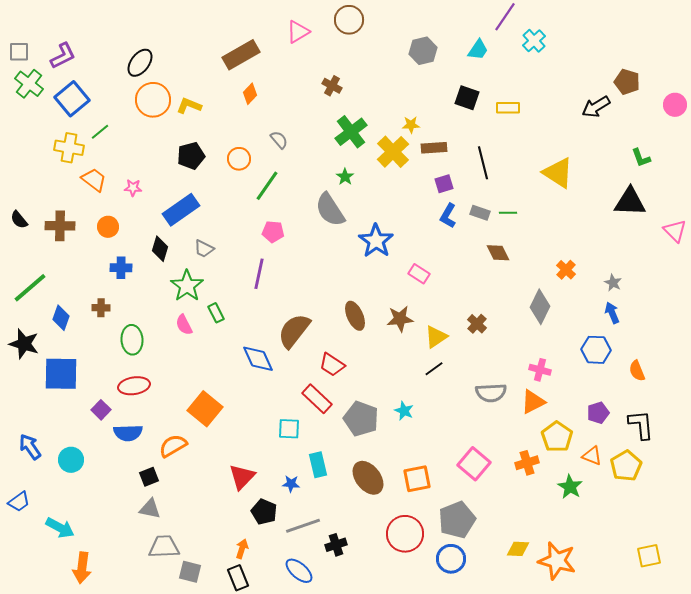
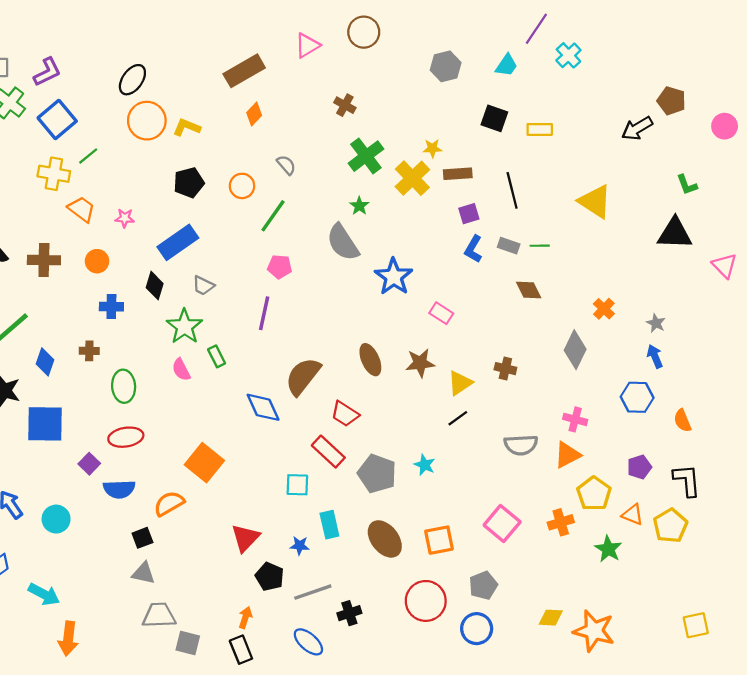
brown cross: (477, 324) -> (505, 369), turned -30
gray pentagon: (457, 520) -> (483, 585), size x0.7

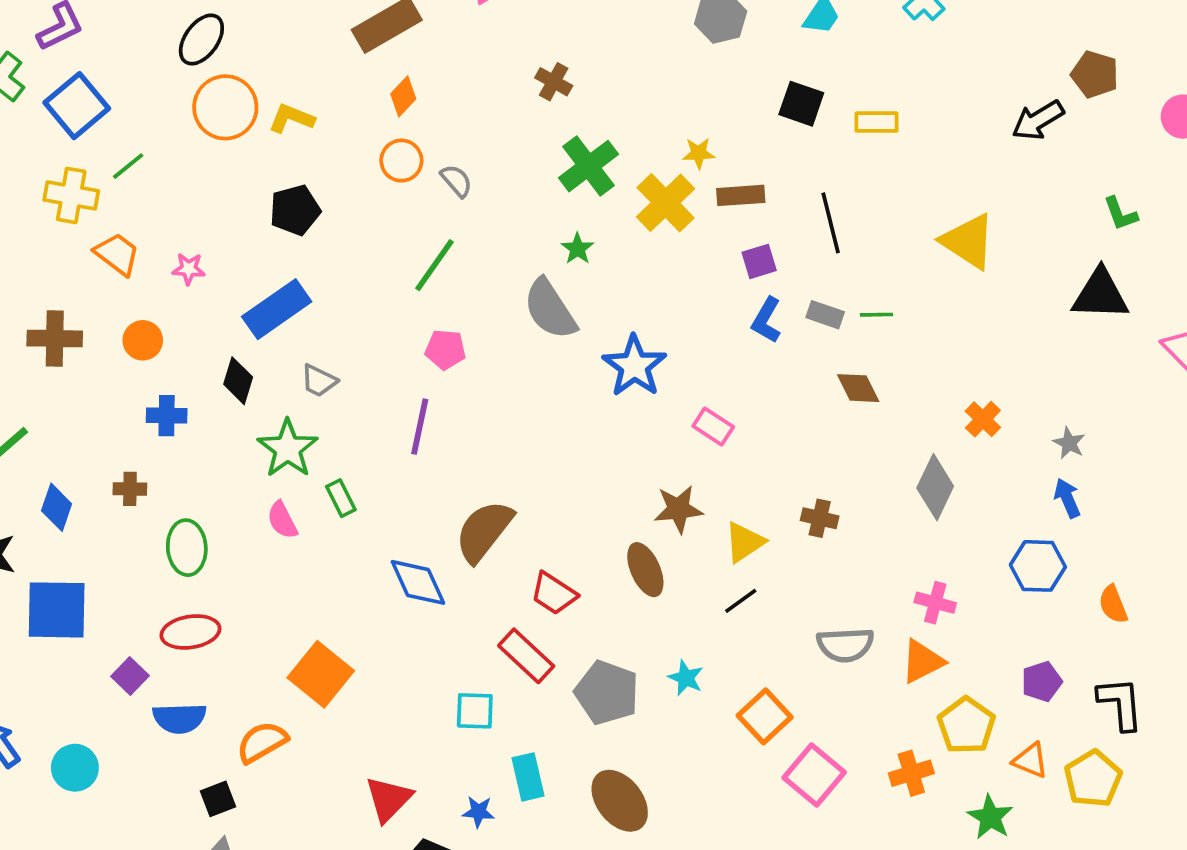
orange circle: (242, 186) -> (401, 161), moved
brown ellipse: (370, 360) -> (645, 570), moved
orange square: (439, 540) -> (765, 716), moved, turned -32

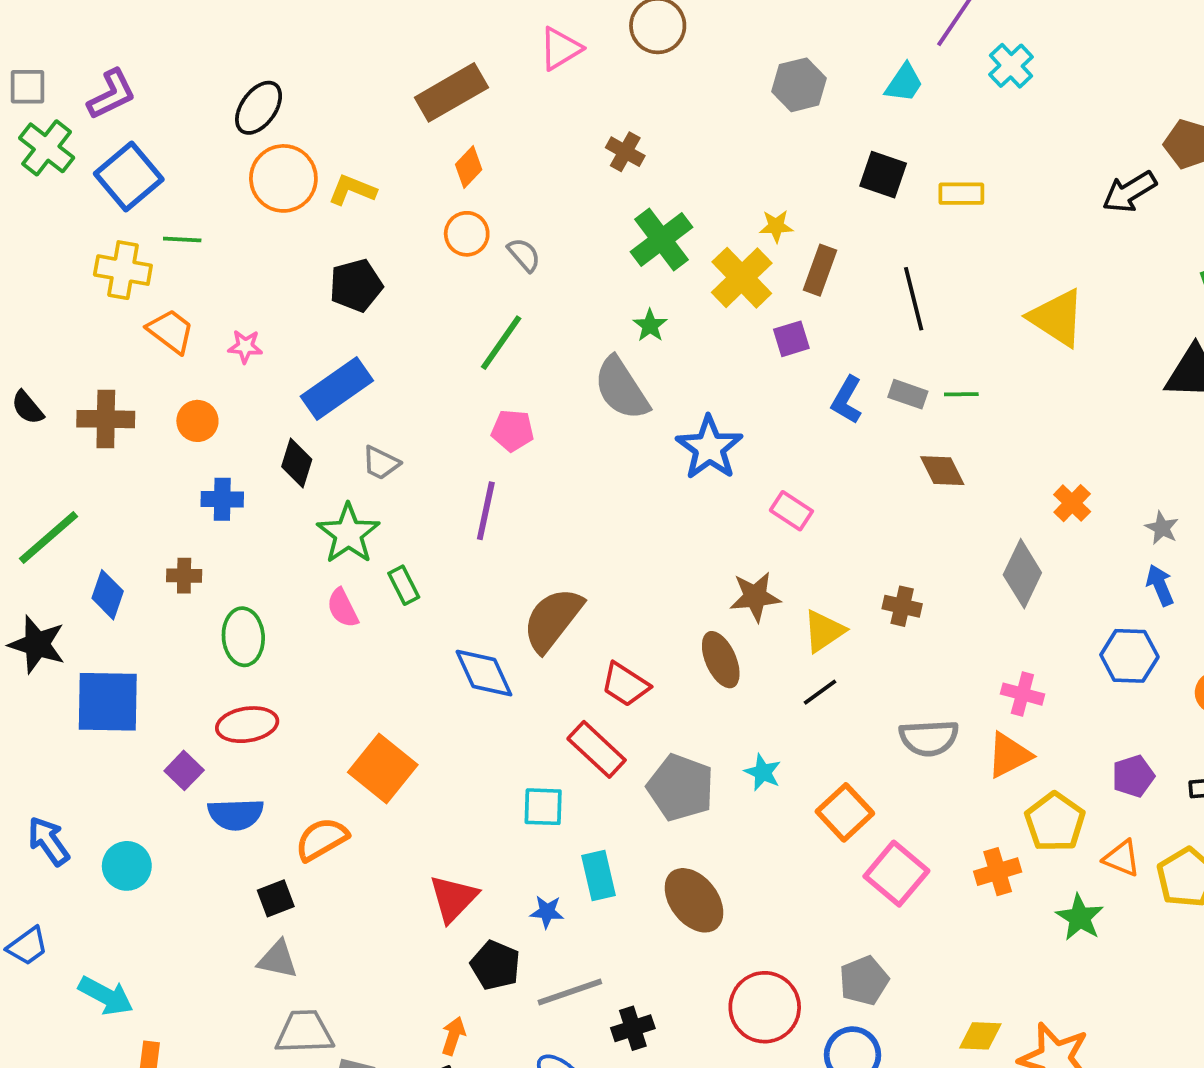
green line: (128, 166) -> (182, 240), turned 42
brown rectangle: (741, 195) -> (820, 270), turned -66
purple square: (759, 261) -> (791, 339), moved

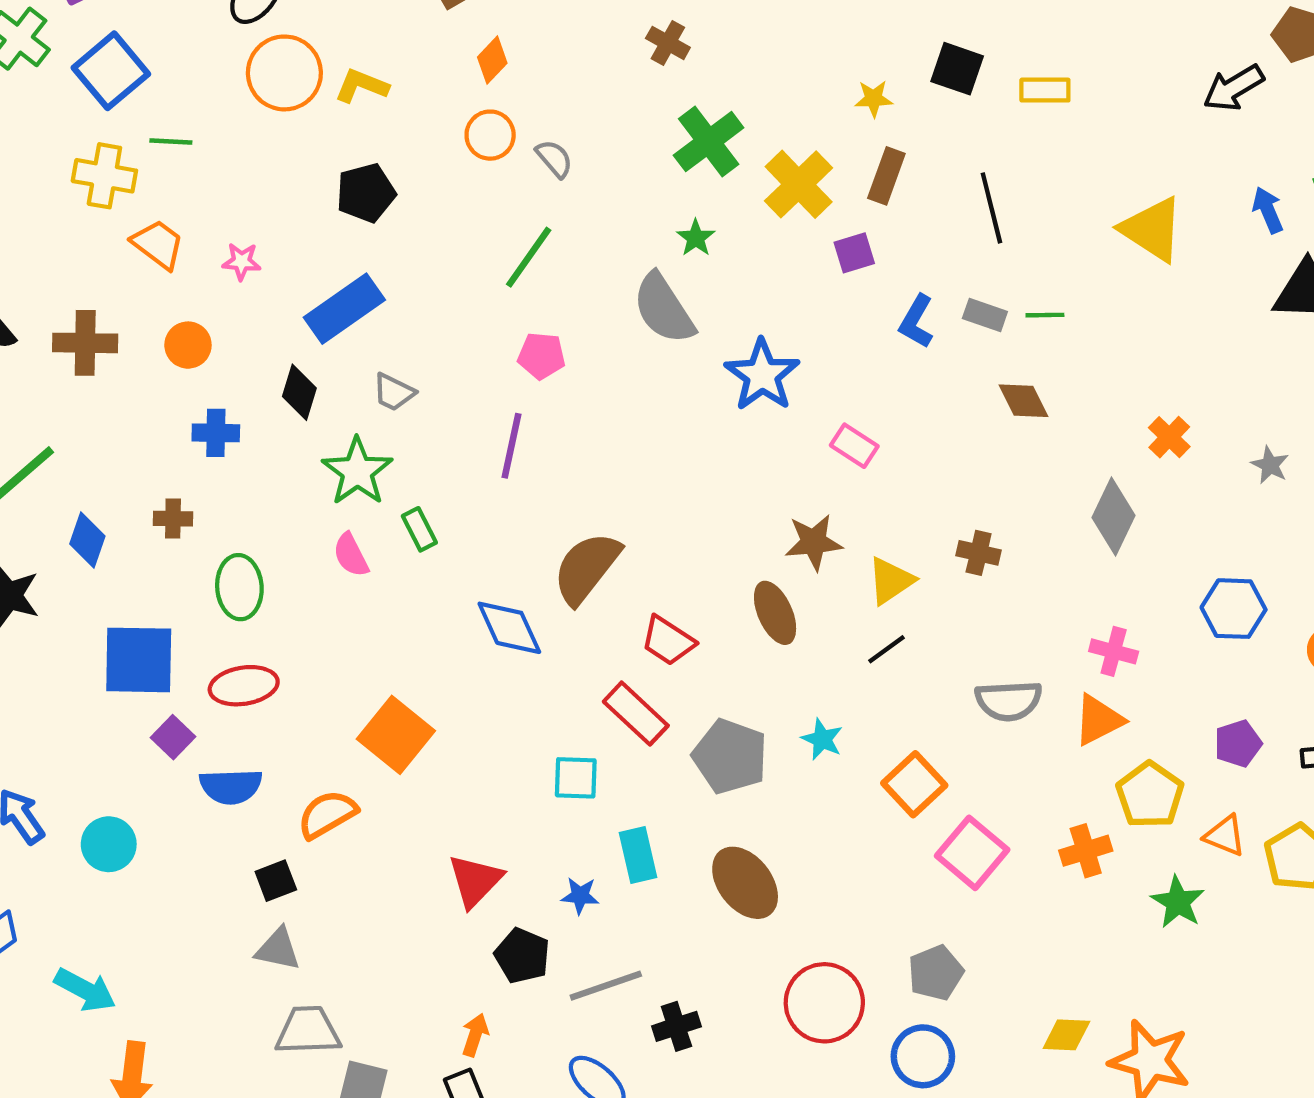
yellow star: (776, 226) -> (874, 99), moved
blue arrow: (1160, 585) -> (1268, 210), moved
blue square: (108, 702) -> (139, 660), moved

